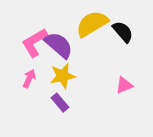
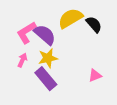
pink triangle: (124, 85) -> (95, 75), moved
purple rectangle: (60, 103) -> (46, 79), size x1.6

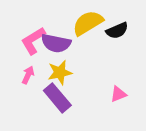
black semicircle: (94, 24) -> (117, 31), turned 108
purple semicircle: (45, 35) -> (56, 43), turned 150

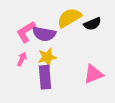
pink triangle: (118, 94) -> (93, 74), size x1.5
purple rectangle: (57, 98) -> (45, 77), turned 35

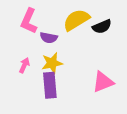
pink L-shape: (26, 32) -> (29, 21), moved, turned -35
purple semicircle: (44, 34) -> (49, 38), size x0.7

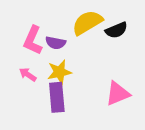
pink L-shape: (29, 21) -> (33, 40), moved
pink arrow: (24, 65) -> (28, 75), turned -80

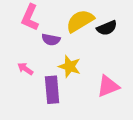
pink L-shape: (33, 40) -> (30, 17), moved
yellow star: (59, 72) -> (70, 66), moved, turned 30

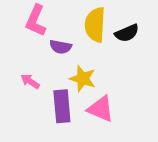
yellow semicircle: (80, 21) -> (95, 25), turned -56
pink triangle: (108, 86) -> (101, 109), moved, turned 45

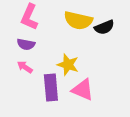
yellow semicircle: (95, 25) -> (78, 20), turned -80
purple semicircle: (61, 47) -> (26, 44), moved

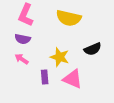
black semicircle: (104, 27) -> (93, 49), moved
purple rectangle: (51, 87) -> (45, 77), size x0.6

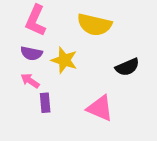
yellow star: (60, 57) -> (64, 60), moved
purple rectangle: (45, 77) -> (45, 103), moved

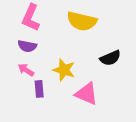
yellow star: (64, 60) -> (64, 70), moved

